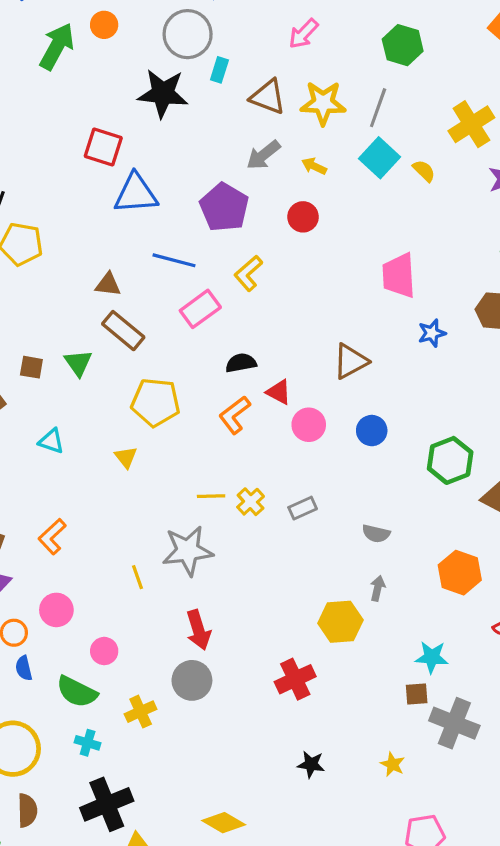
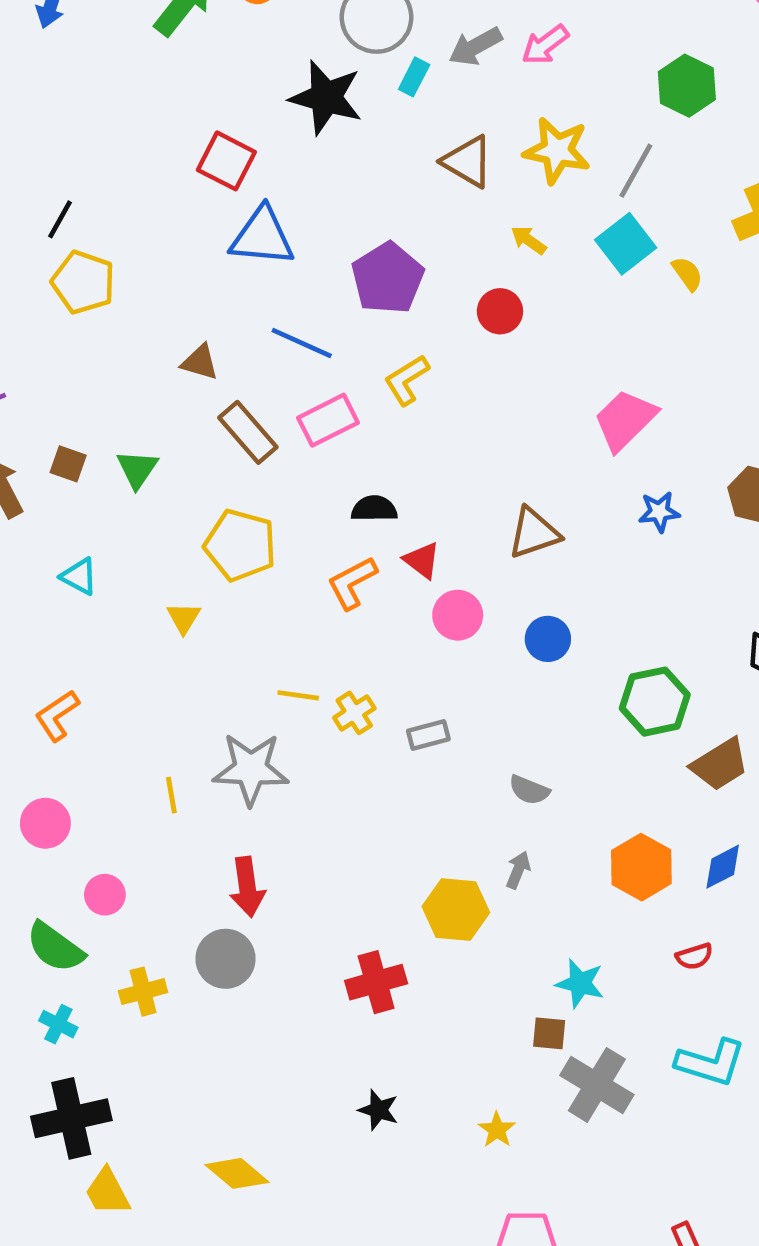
brown triangle: (268, 97) -> (468, 162), moved
gray arrow: (263, 155) -> (475, 46), moved
pink trapezoid: (399, 276) -> (625, 420), turned 39
brown rectangle: (123, 331) -> (248, 432), moved

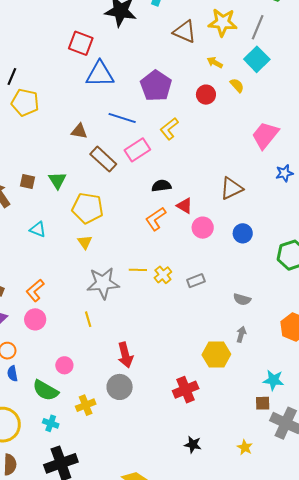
yellow semicircle: (687, 274) -> (237, 85), moved
yellow pentagon: (240, 545) -> (88, 208), moved
gray star: (251, 769) -> (103, 283), moved
pink circle: (45, 823) -> (35, 319), moved

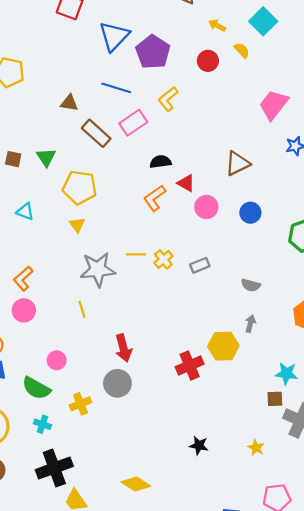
blue triangle: (100, 74) -> (114, 36), moved, turned -44
red cross: (186, 390) -> (190, 365), moved

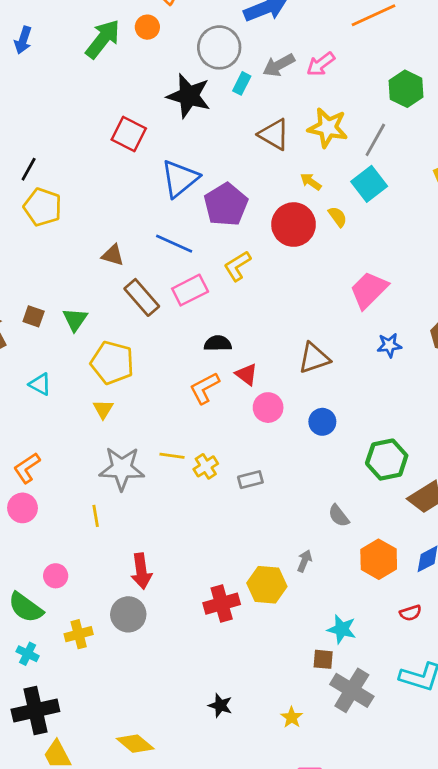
red circle: (208, 61) -> (294, 225), size x1.6
gray semicircle: (251, 285) -> (339, 516), moved, turned 30

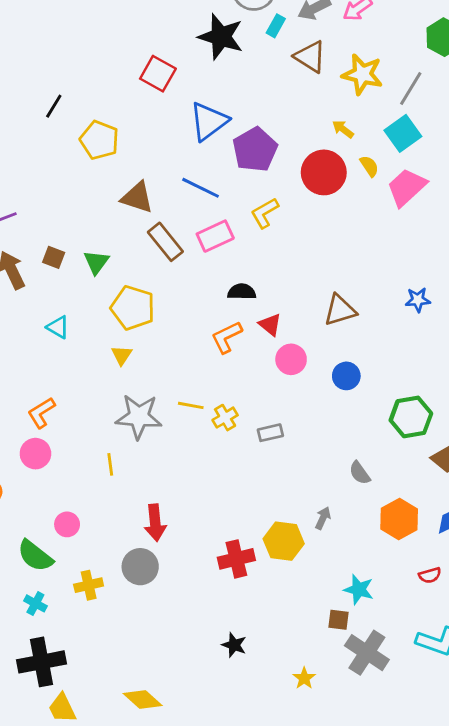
brown triangle: (274, 134) -> (310, 57), moved
yellow pentagon: (43, 207) -> (99, 140), moved
brown triangle: (113, 255) -> (137, 197), size x1.4
pink trapezoid: (369, 290) -> (407, 187), moved
black star: (220, 705) -> (234, 645), moved

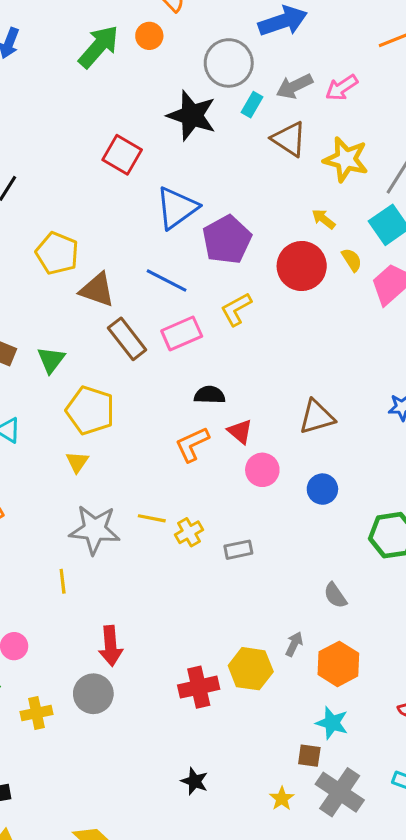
yellow pentagon: (99, 140) -> (57, 253), moved
orange hexagon: (399, 519) -> (338, 664), moved
yellow star: (304, 678) -> (282, 799), moved

